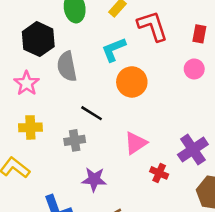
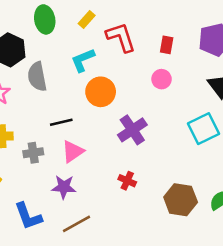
black line: (92, 113) -> (61, 122), turned -45
gray cross: (75, 140) -> (33, 153), moved
pink triangle: (136, 143) -> (73, 151), moved
purple cross: (193, 150) -> (132, 130), moved

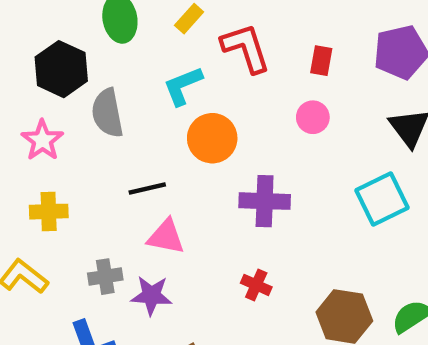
purple cross: (132, 130) -> (265, 201), turned 36
pink triangle: (73, 151) -> (166, 237), turned 45
gray cross: (33, 153) -> (105, 277), moved

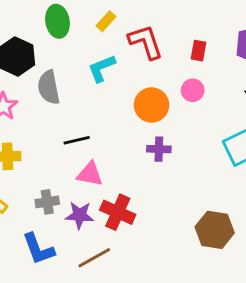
orange circle: (212, 138) -> (152, 105), moved
purple cross: (265, 201) -> (159, 149), size x0.7
red cross: (256, 285) -> (118, 212), moved, size x1.6

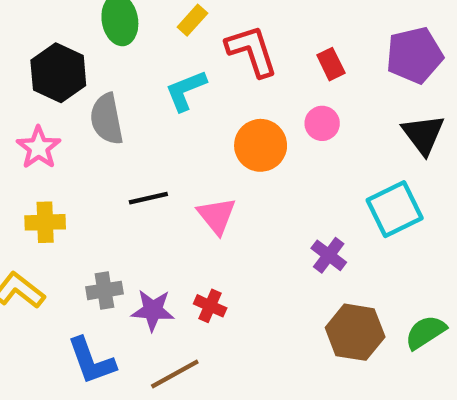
red rectangle: (199, 51) -> (331, 64), turned -36
purple cross: (159, 149) -> (329, 255), moved, turned 35
pink triangle: (90, 174) -> (217, 216), moved, turned 40
red cross: (118, 212) -> (210, 306), size x0.6

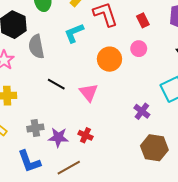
black line: (148, 198) -> (56, 84), turned 42

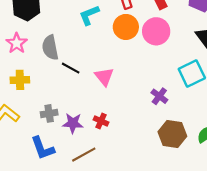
gray semicircle: (36, 47) -> (50, 48), moved
pink circle: (139, 49) -> (156, 31), size x1.6
orange circle: (109, 59) -> (126, 27), moved

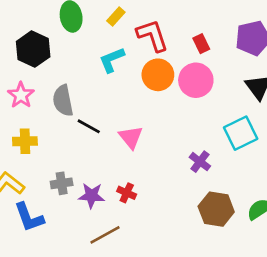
blue L-shape: (43, 148) -> (29, 217), moved

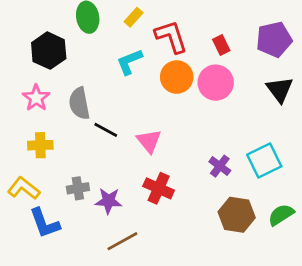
cyan square: (241, 133) -> (264, 160), moved
red cross: (127, 193) -> (159, 188), moved, size x1.5

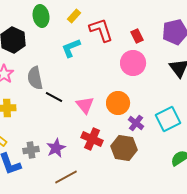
orange circle: (177, 77) -> (118, 103), moved
gray cross: (78, 188) -> (31, 150), moved
purple star: (109, 201) -> (56, 148), turned -30
brown hexagon: (237, 215) -> (124, 148), moved

